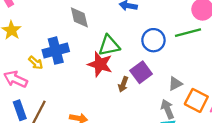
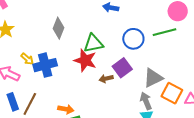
gray diamond: (79, 17) -> (58, 28), moved, turned 35
blue cross: (56, 51) -> (45, 65), moved
brown arrow: (123, 84) -> (106, 79), turned 56
gray triangle: (175, 84) -> (153, 78), size x1.5

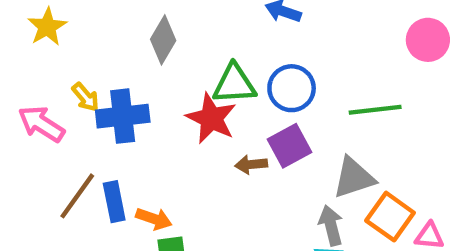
green line: (164, 32) -> (375, 110), moved
blue circle: (133, 39) -> (292, 88), moved
blue rectangle: (13, 102) -> (114, 202), moved

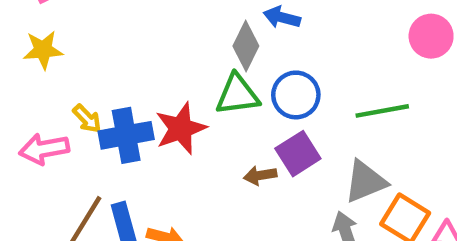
yellow star: (47, 27) -> (43, 50), turned 30
gray diamond: (163, 40) -> (246, 46), moved
red star: (211, 118) -> (181, 128), moved, turned 30
pink arrow: (41, 124) -> (44, 149), turned -39

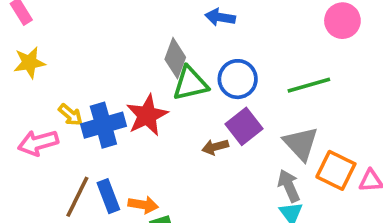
gray diamond: (246, 46) -> (175, 58), moved
gray triangle: (365, 182) -> (301, 144), turned -45

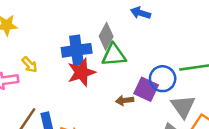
blue circle: (238, 79) -> (163, 79), moved
blue cross: (103, 125) -> (77, 50), moved
purple square: (244, 126) -> (146, 89), turned -35

